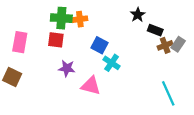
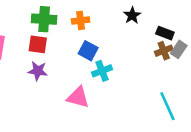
orange cross: (80, 19) -> (81, 20), moved
black rectangle: (155, 30) -> (165, 33), moved
cyan cross: (112, 63) -> (102, 71), turned 35
purple star: (67, 68) -> (38, 71), moved

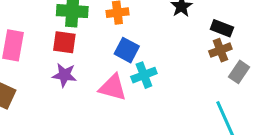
gray rectangle: (179, 49) -> (239, 72), moved
pink triangle: (78, 97) -> (113, 88), moved

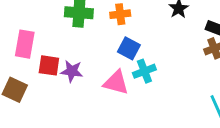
red square: (64, 42) -> (49, 65), moved

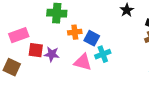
orange cross: (120, 14) -> (75, 32), moved
pink rectangle: (25, 44) -> (19, 35), turned 60

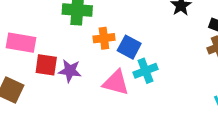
pink rectangle: (19, 35) -> (21, 43), turned 30

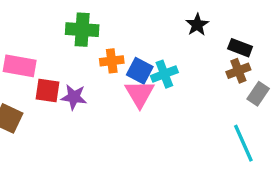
cyan cross: (145, 71) -> (164, 74), moved
pink triangle: (116, 83) -> (140, 94), moved, turned 44

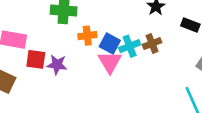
brown cross: (238, 71) -> (152, 44), moved

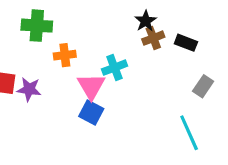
blue square: (110, 44) -> (91, 113), moved
brown cross: (152, 44) -> (153, 38), moved

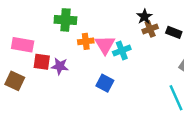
pink triangle: (91, 86) -> (105, 45), moved

